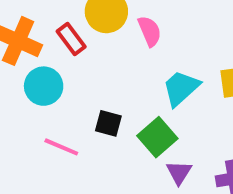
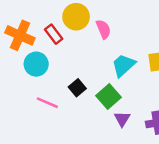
black square: (108, 123) -> (77, 88), turned 35

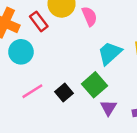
black square: (77, 88) -> (64, 92), moved
pink line: (47, 103) -> (32, 91), turned -55

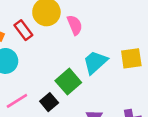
green square: (95, 85) -> (68, 82), moved

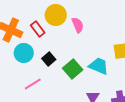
cyan trapezoid: (95, 62) -> (99, 66), moved, turned 65
black square: (49, 102) -> (49, 59), moved

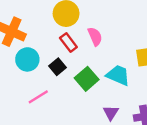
pink semicircle: (78, 25) -> (95, 36), moved
red rectangle: (38, 29) -> (68, 43), moved

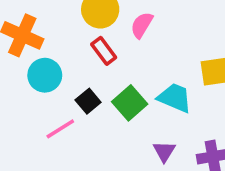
pink semicircle: (95, 36) -> (142, 25), moved, turned -126
black square: (58, 67) -> (88, 101), moved

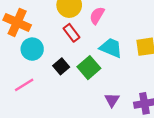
cyan trapezoid: (175, 98) -> (111, 48), moved
pink line: (60, 129) -> (24, 85), moved

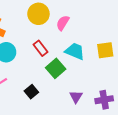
red rectangle: (72, 33) -> (40, 48), moved
black square: (61, 66) -> (31, 92), moved

